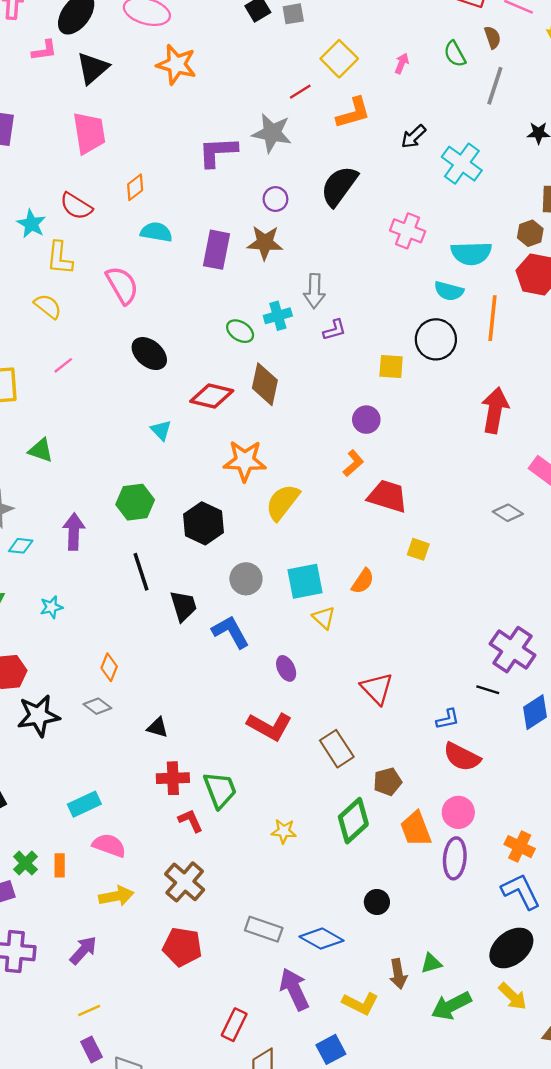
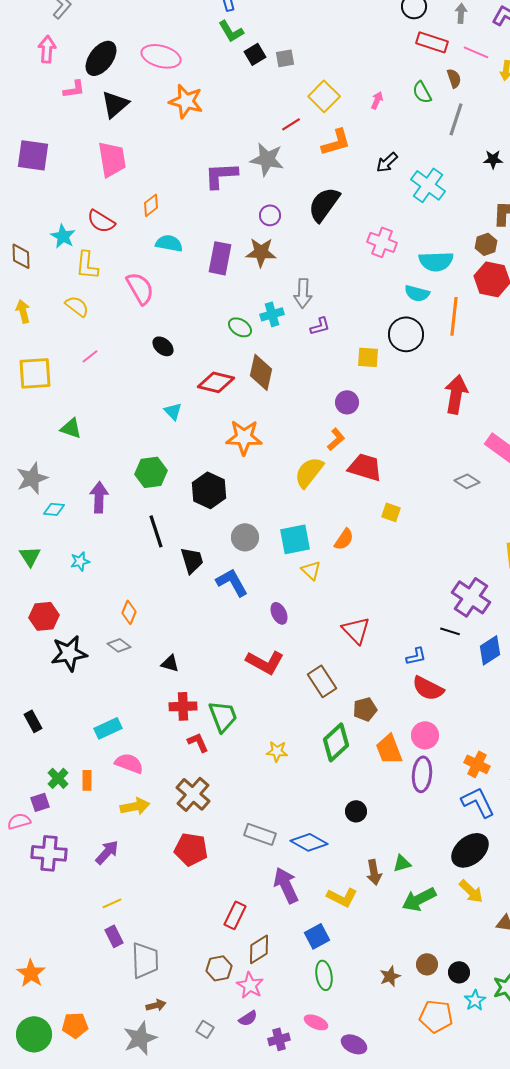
black ellipse: (149, 354) -> (163, 346), size x0.7
yellow semicircle: (283, 502) -> (309, 472), moved

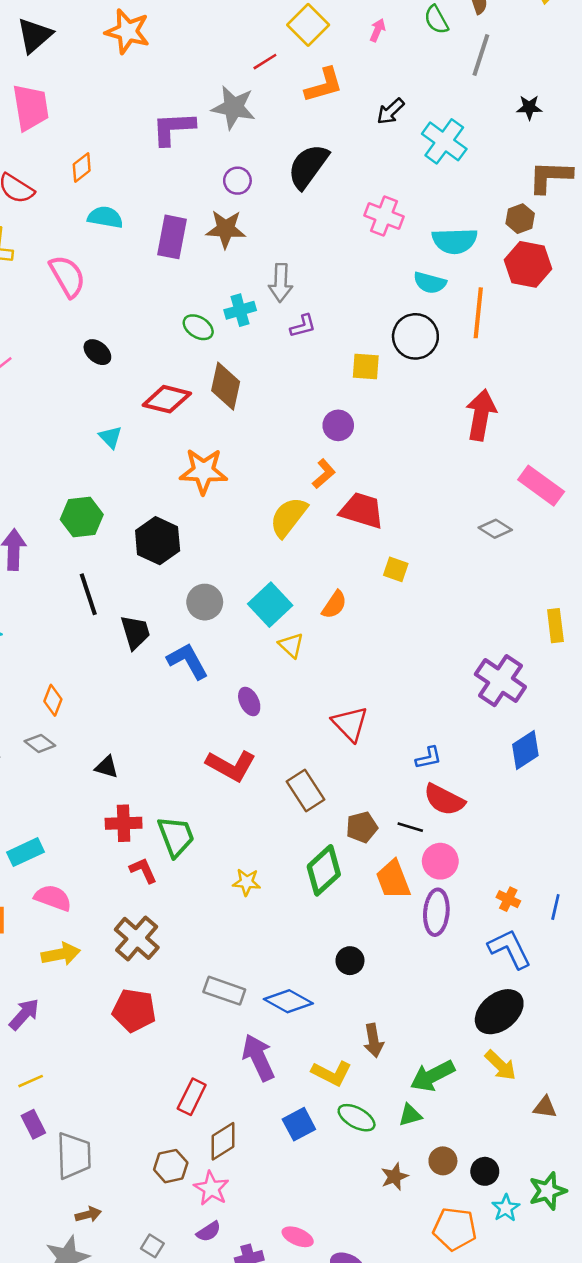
cyan square: (295, 539) -> (270, 605), turned -32
black line: (450, 631) -> (410, 827), moved
orange cross: (477, 764) -> (508, 899), size x0.7
green triangle: (402, 863) -> (410, 1115), moved
green ellipse: (324, 975) -> (357, 1118), moved, turned -52

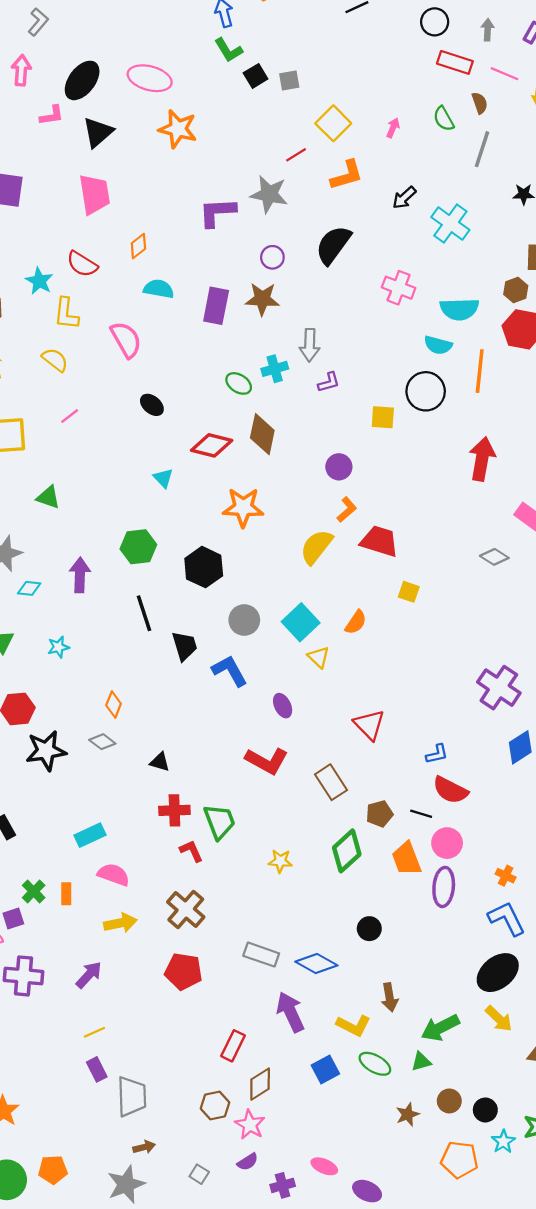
purple circle: (338, 425) -> (339, 467), moved

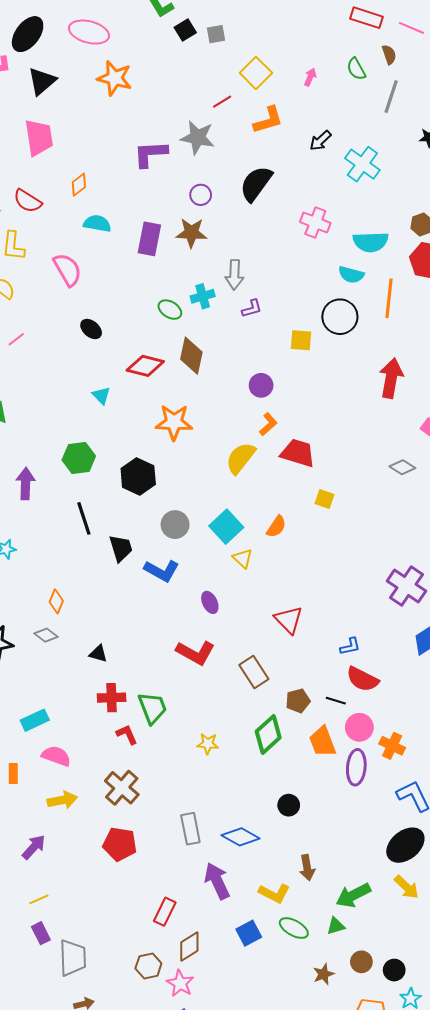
blue L-shape: (230, 671) -> (162, 571), turned 148
orange cross: (506, 876) -> (392, 746), moved, size x1.4
gray rectangle: (261, 955) -> (190, 829), turned 60

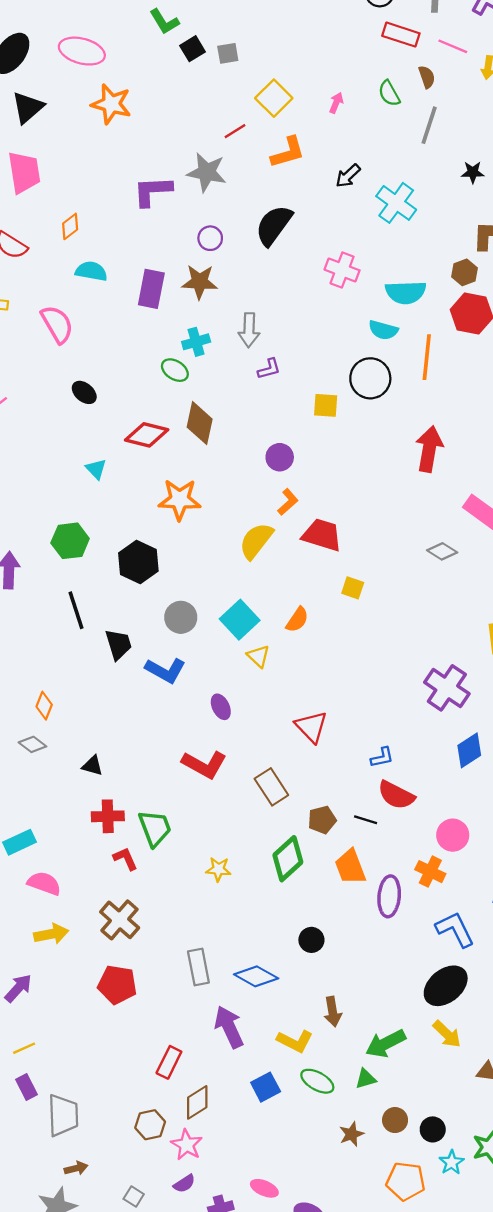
cyan cross: (203, 296) -> (196, 342), moved
pink circle: (359, 727) -> (453, 835), moved

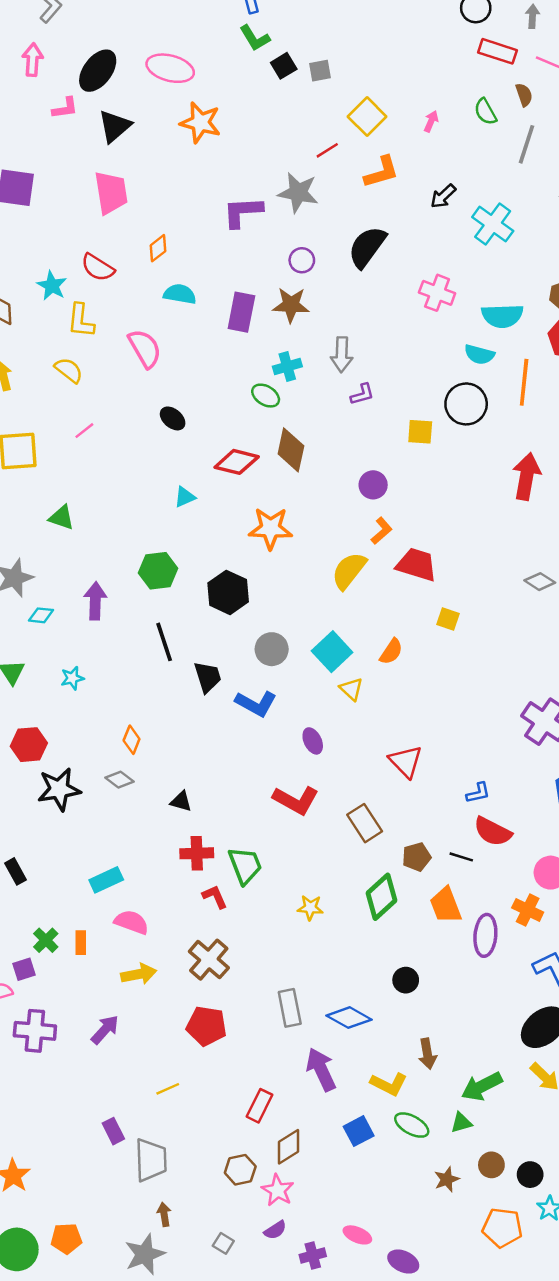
cyan triangle: (96, 469) -> (185, 497), turned 50
yellow line: (24, 1048) -> (168, 1089), moved
brown arrow: (76, 1168) -> (164, 1214), turned -85

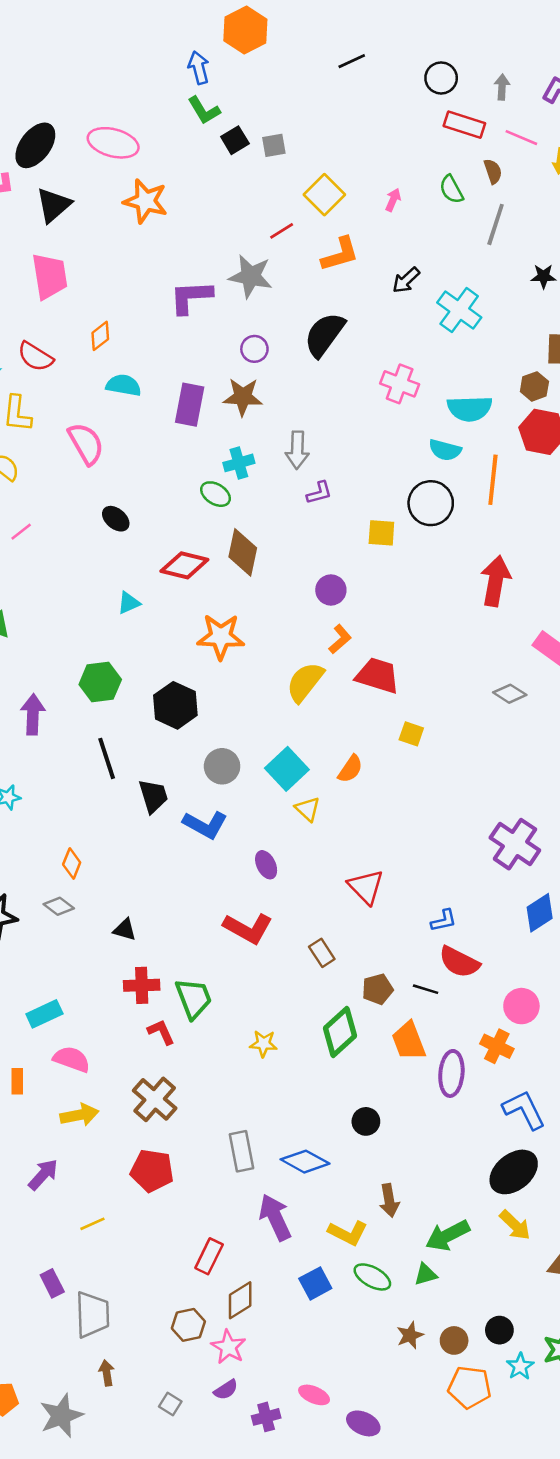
brown rectangle: (365, 823) -> (322, 953), size x0.7
yellow line: (168, 1089) -> (92, 1224), moved
brown circle: (491, 1165) -> (454, 1340), moved
gray star: (145, 1254) -> (61, 1416), moved

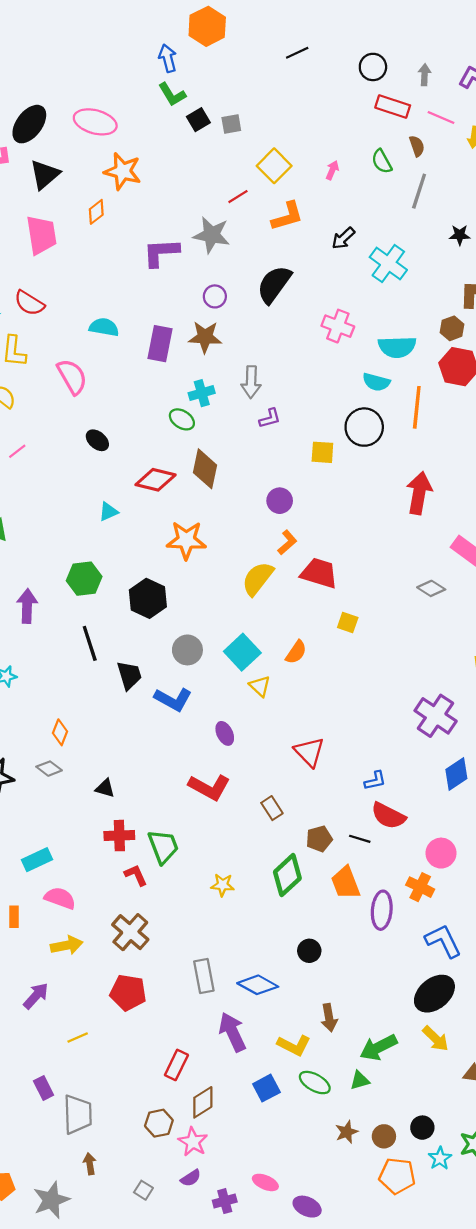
orange diamond: (100, 336) -> (96, 212), moved

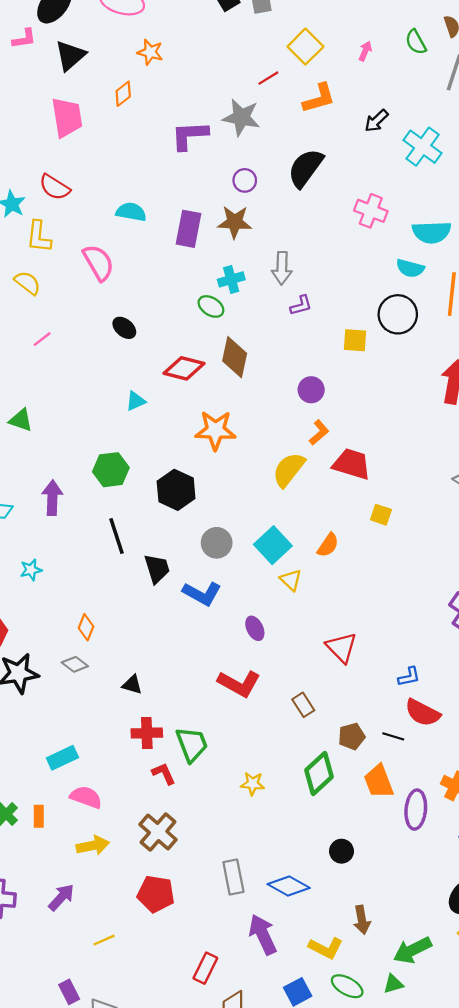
orange star: (123, 171) -> (150, 52), size x0.7

